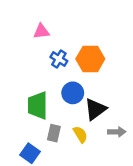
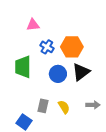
green trapezoid: (38, 105) -> (23, 67), moved
black triangle: (95, 109) -> (81, 72), moved

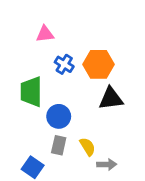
black triangle: (81, 72) -> (111, 99), turned 30
blue circle: (58, 74) -> (59, 116), moved
gray arrow: (93, 105) -> (107, 164), moved

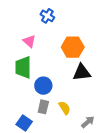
pink triangle: (45, 34) -> (29, 41), moved, turned 48
blue cross: (64, 64) -> (47, 16), moved
gray arrow: (107, 164) -> (88, 122), moved, turned -40

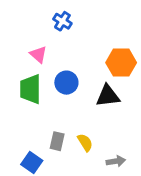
orange hexagon: (73, 47) -> (121, 63), moved
blue circle: (43, 86) -> (66, 83), moved
gray arrow: (88, 122) -> (116, 161), turned 32

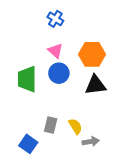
pink triangle: (38, 55) -> (55, 51), moved
orange hexagon: (121, 63) -> (92, 54), moved
gray arrow: (116, 161) -> (91, 142), moved

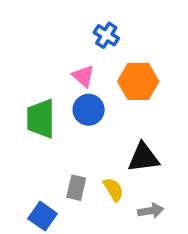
blue cross: (55, 19) -> (106, 35), moved
black triangle: (95, 85) -> (144, 158), moved
gray arrow: (91, 142) -> (151, 211), moved

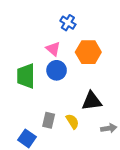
gray arrow: (151, 211) -> (109, 128), moved

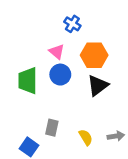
black triangle: (92, 101) -> (98, 85), moved, turned -30
yellow semicircle: (72, 121) -> (86, 137), moved

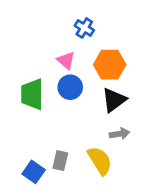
gray rectangle: (52, 128) -> (60, 161), moved
gray arrow: (116, 136) -> (120, 134), moved
yellow semicircle: (86, 137) -> (100, 161), size x1.5

